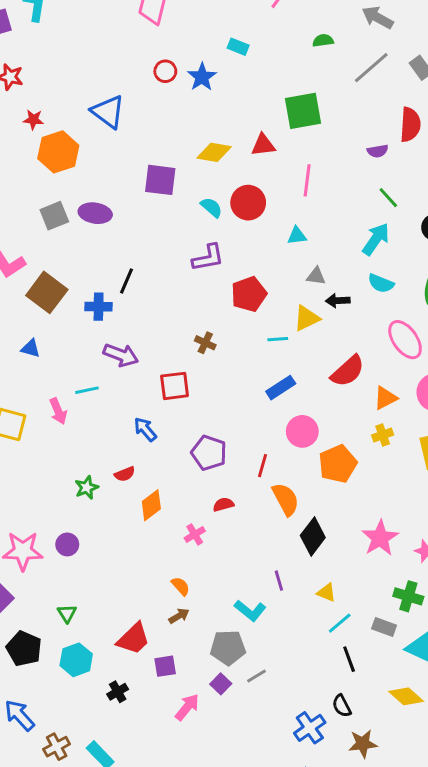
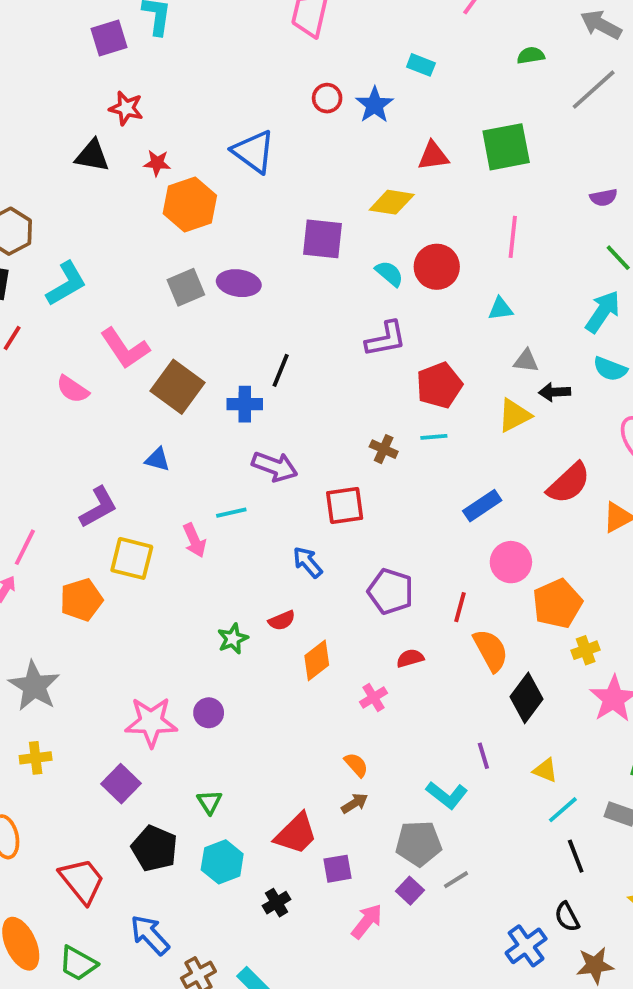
red triangle: (263, 145) -> (433, 156), moved
cyan line: (278, 339) -> (434, 437), moved
yellow cross: (383, 435) -> (586, 650), moved

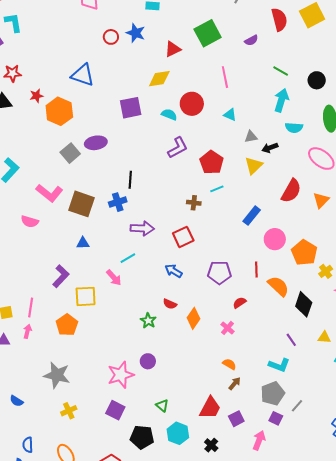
purple semicircle: (604, 197) -> (251, 40), moved
cyan triangle: (501, 309) -> (230, 115), turned 48
red semicircle: (282, 621) -> (170, 304), turned 64

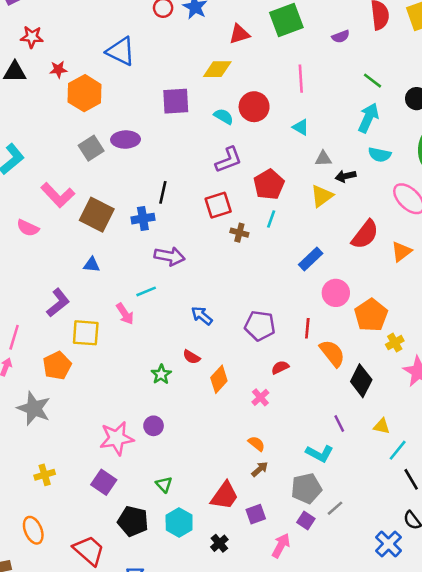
cyan line: (217, 189) -> (271, 219), turned -56
red square: (183, 237) -> (218, 205), moved
gray star: (57, 375) -> (34, 408), moved

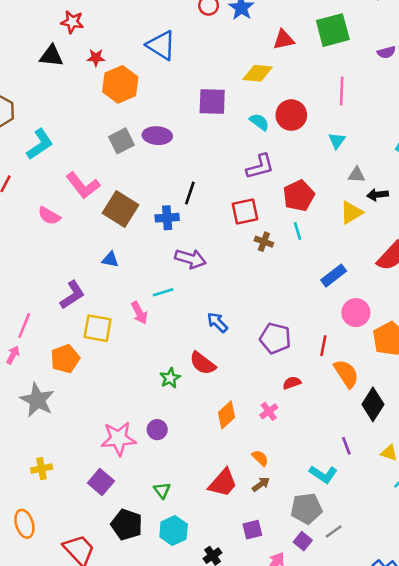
cyan triangle: (301, 127) -> (337, 141), turned 30
cyan line: (271, 219) -> (297, 231), turned -42
red semicircle: (191, 357) -> (203, 363), size x1.5
orange diamond: (219, 379) -> (226, 415), moved
red trapezoid: (225, 496) -> (223, 483), moved

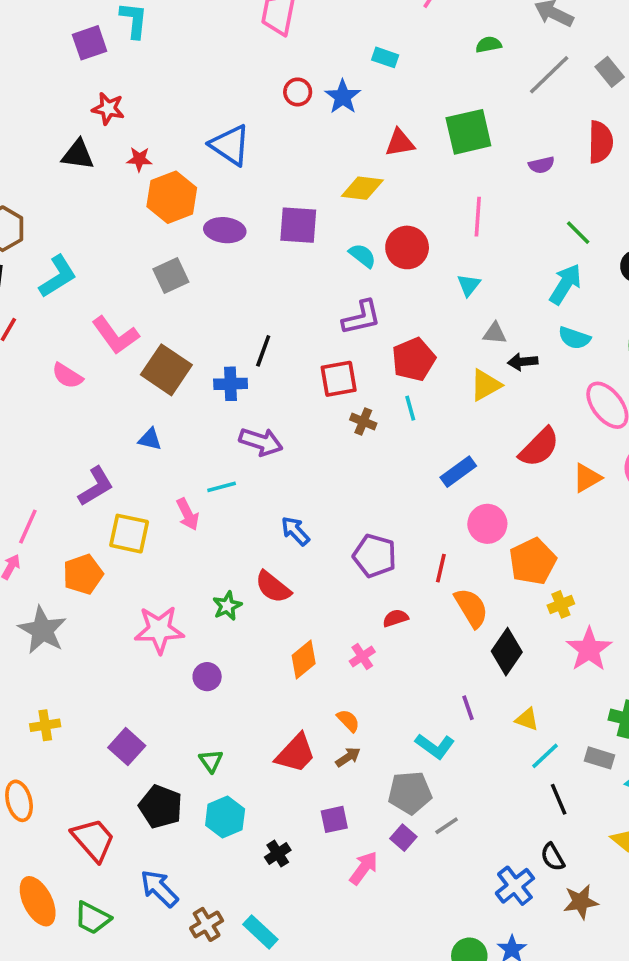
purple ellipse: (157, 136) -> (225, 230), moved
pink star: (118, 439) -> (159, 630), moved

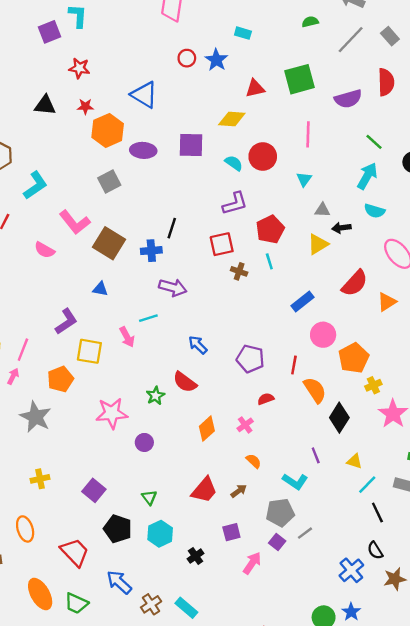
red star: (108, 109) -> (79, 68), moved
purple semicircle: (541, 165) -> (348, 99), size x1.6
orange semicircle: (348, 721) -> (254, 461), moved

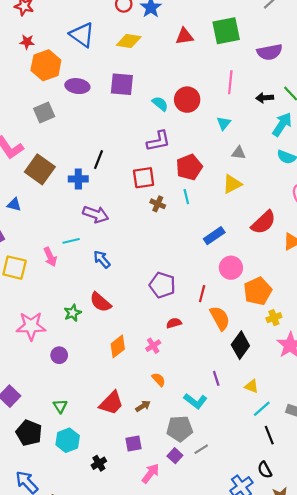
yellow diamond: (232, 119) -> (129, 41), moved
black arrow: (341, 228) -> (265, 98), moved
blue triangle: (100, 289) -> (14, 205), moved
blue arrow: (198, 345) -> (102, 259), moved

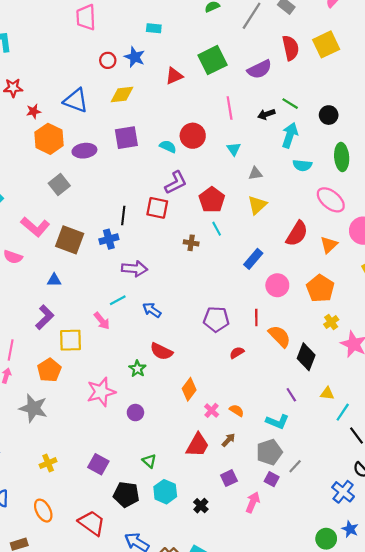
red star: (27, 42) -> (34, 111), moved
red square: (144, 178) -> (157, 208), moved, turned 35
orange pentagon: (258, 291) -> (320, 288), moved
pink cross: (153, 346) -> (212, 410), moved

